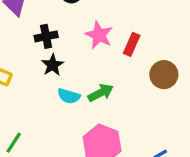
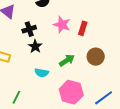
brown circle: (164, 75) -> (96, 57), moved
cyan semicircle: (69, 96) -> (42, 73), moved

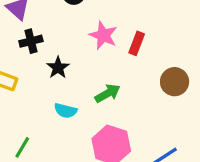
black cross: (29, 29) -> (31, 41), moved
brown circle: (96, 57) -> (175, 82), moved

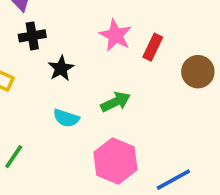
brown circle: (175, 82) -> (198, 72), moved

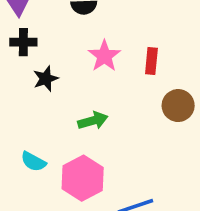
red rectangle: (153, 47) -> (151, 61), moved, turned -30
cyan semicircle: (66, 118) -> (33, 162), moved

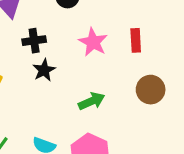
black cross: (23, 42) -> (34, 41), moved
brown circle: (178, 106) -> (151, 90), moved

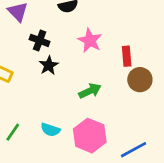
red rectangle: (136, 40) -> (127, 56), moved
black cross: (34, 41) -> (40, 40), turned 30

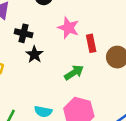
red rectangle: (127, 56) -> (91, 43), moved

